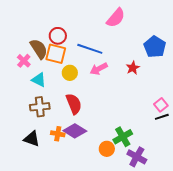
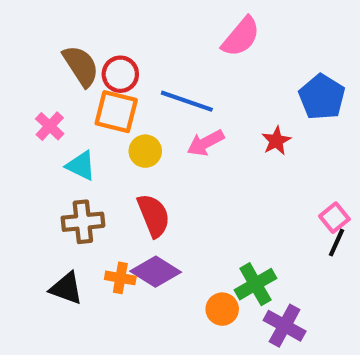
brown semicircle: (39, 49) -> (81, 66), moved
black line: (162, 117) -> (336, 243), turned -48

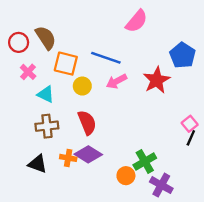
red circle: (120, 74) -> (19, 42), moved
red star: (276, 141) -> (157, 80), size x1.6

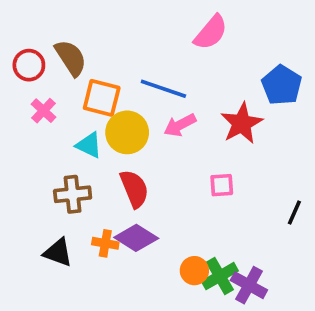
yellow circle: (82, 86) -> (127, 132), size x1.5
cyan triangle: (46, 94) -> (89, 145), moved
pink square: (190, 124) -> (222, 185), moved, turned 35
green cross: (145, 162) -> (220, 276), moved

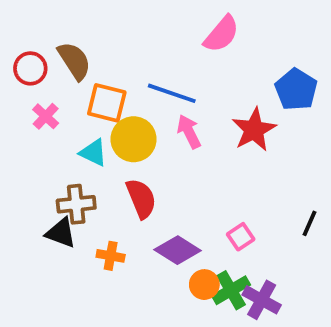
pink arrow: (180, 125) -> (189, 132), turned 92
pink square: (222, 185) -> (241, 237), moved, turned -30
purple diamond: (136, 238) -> (178, 250), moved
black triangle: (58, 252) -> (61, 233), moved

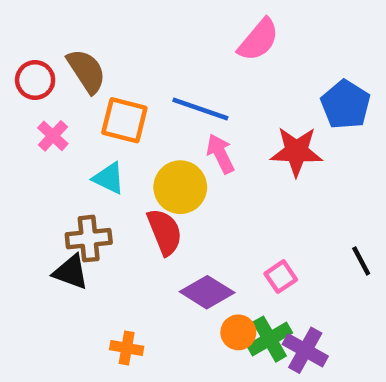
red star: (254, 130) -> (296, 151), turned 30
yellow circle: (134, 139) -> (180, 187), moved
black line: (309, 223) -> (361, 261), turned -52
orange cross: (111, 256) -> (127, 348), moved

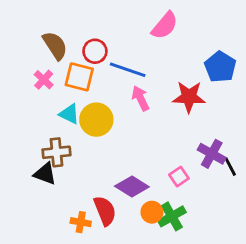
red circle: (35, 80) -> (95, 51), moved
pink cross: (53, 136) -> (44, 80), moved
yellow circle: (180, 187) -> (96, 120), moved
red semicircle: (165, 232) -> (105, 211), moved
purple cross: (305, 350) -> (212, 154), moved

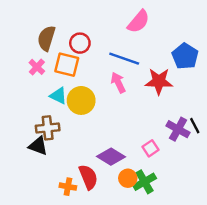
brown semicircle: (55, 46) -> (46, 38), turned -130
blue line: (128, 70) -> (124, 59), moved
black line: (230, 167) -> (195, 126), moved

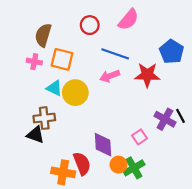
red circle: (80, 43) -> (90, 25), moved
pink cross: (37, 67) -> (34, 62), turned -32
pink arrow: (118, 83) -> (110, 76), turned -84
purple diamond: (111, 157) -> (103, 145), turned 55
orange cross: (68, 187) -> (63, 172), size x1.5

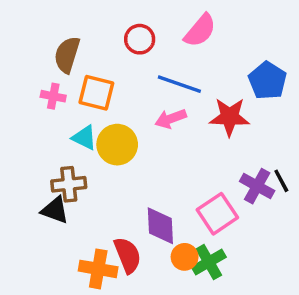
pink square: (140, 137) -> (217, 214), size x1.6

